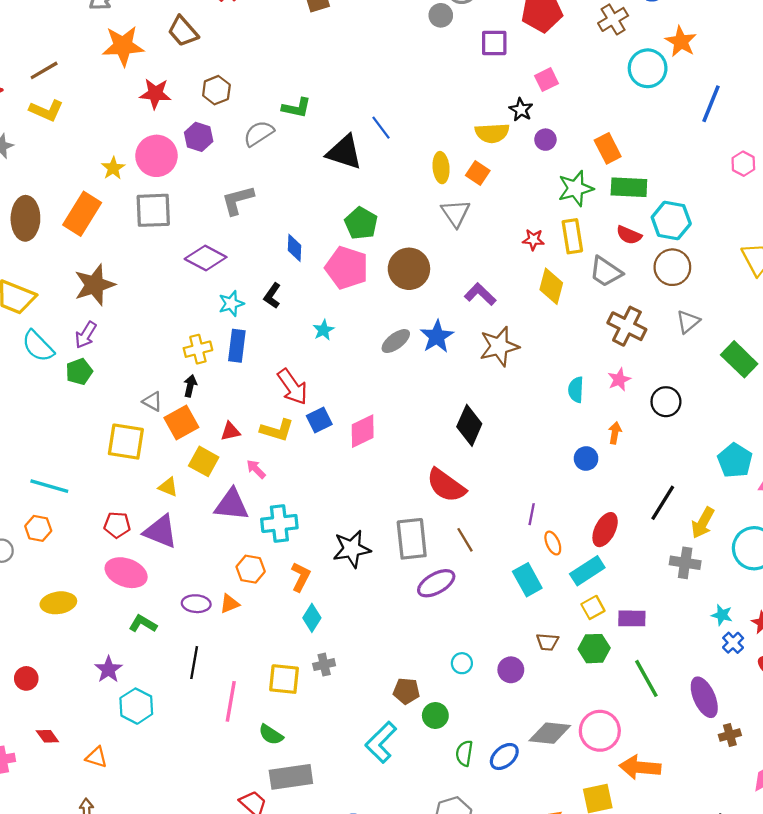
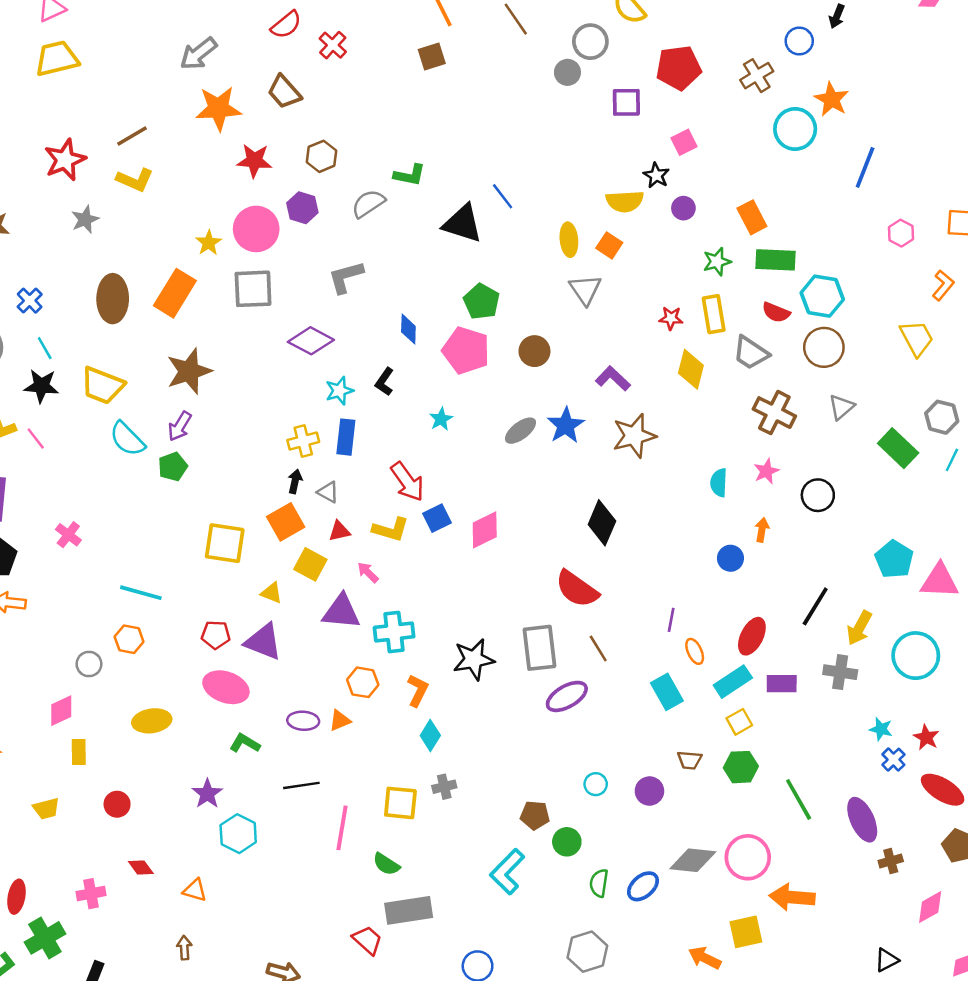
green star: (576, 188) -> (717, 262), size x0.7
brown circle: (409, 269) -> (534, 351), size x0.7
gray triangle: (152, 401) -> (328, 492), moved
purple rectangle: (632, 618) -> (782, 684), moved
black line: (194, 663) -> (301, 785), turned 72

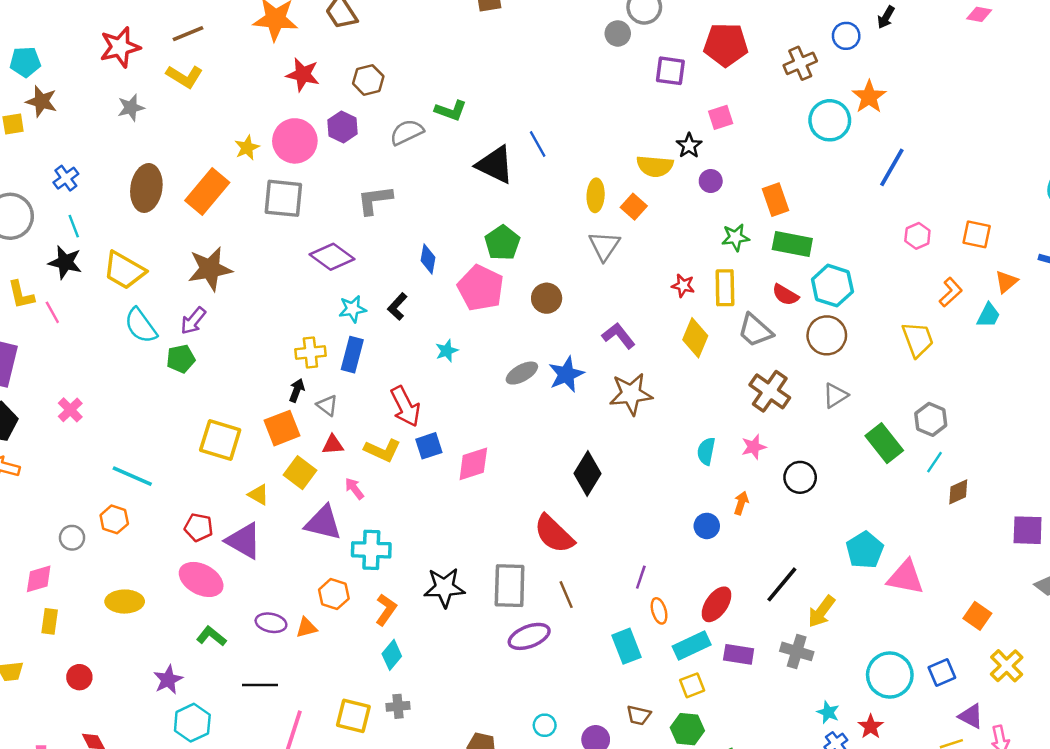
cyan circle: (916, 656) -> (890, 675), moved

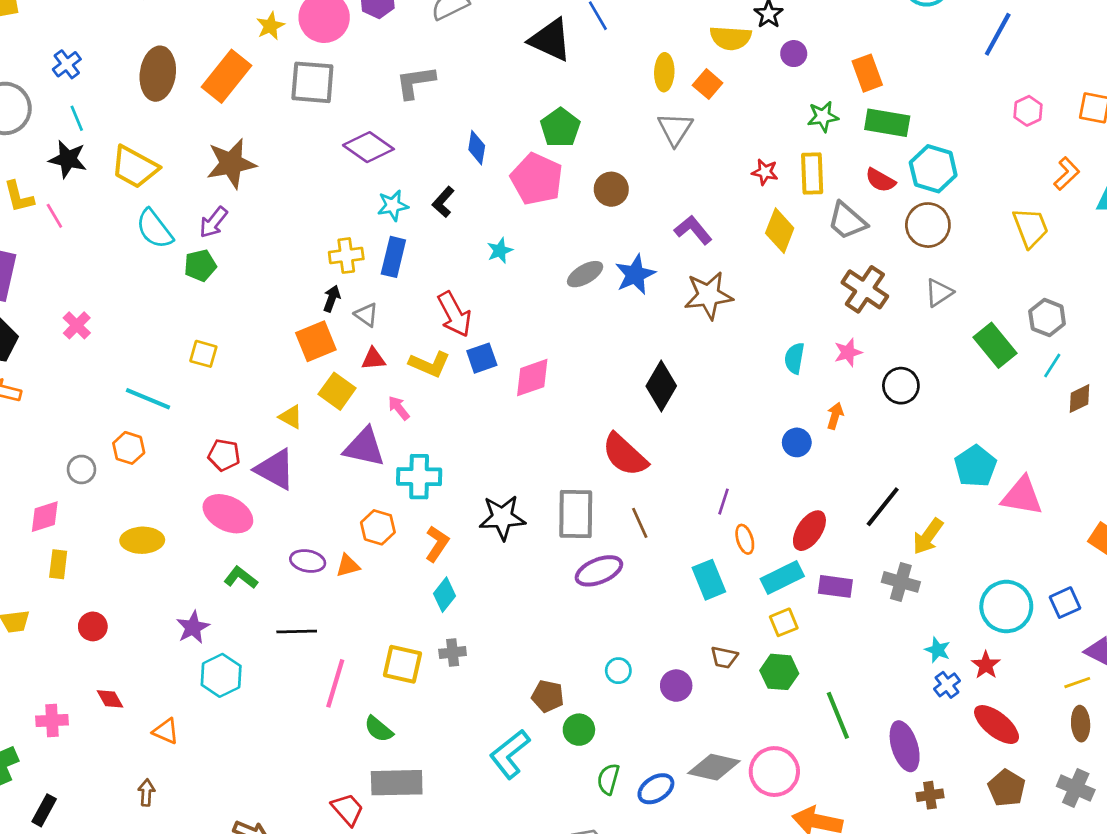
yellow square: (220, 440) -> (203, 354), moved, size x0.6

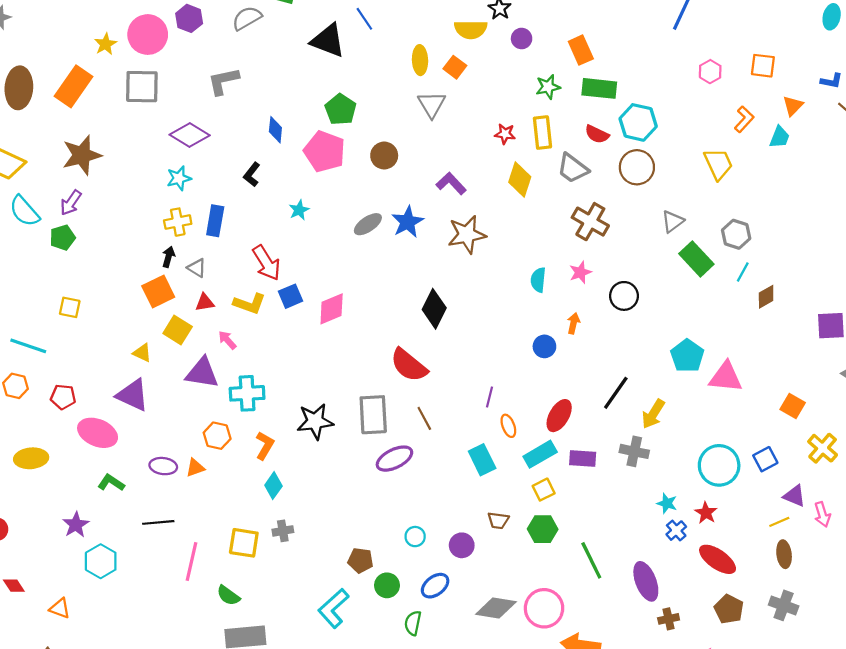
cyan star: (393, 205) -> (179, 178), moved
gray triangle: (939, 293) -> (673, 221), moved
red pentagon: (224, 455) -> (63, 397), moved
blue ellipse: (656, 789) -> (435, 586), moved

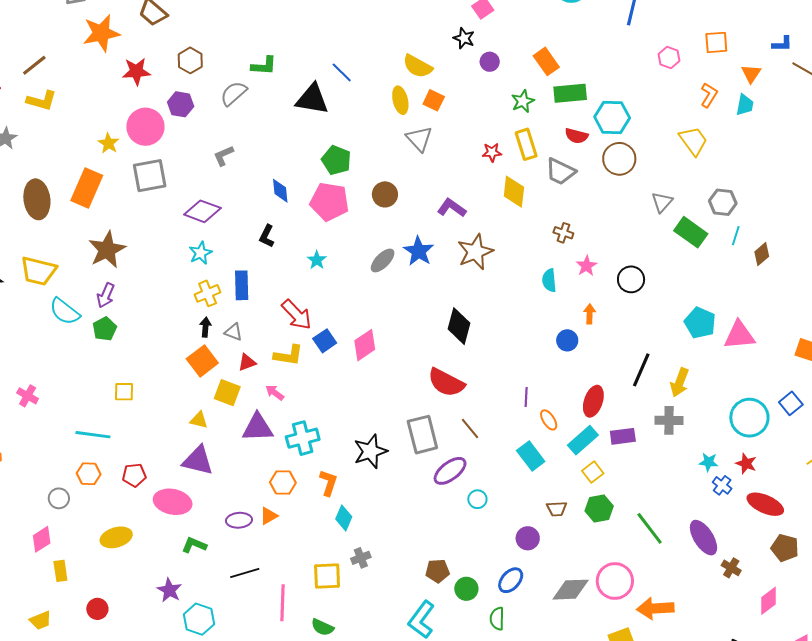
yellow semicircle: (471, 30) -> (418, 66), moved, turned 40
gray L-shape: (223, 81) -> (224, 156), size x0.7
brown cross: (590, 222) -> (563, 233), moved, size x0.6
cyan circle: (415, 537) -> (477, 499), moved
brown cross: (669, 619) -> (731, 568), turned -36

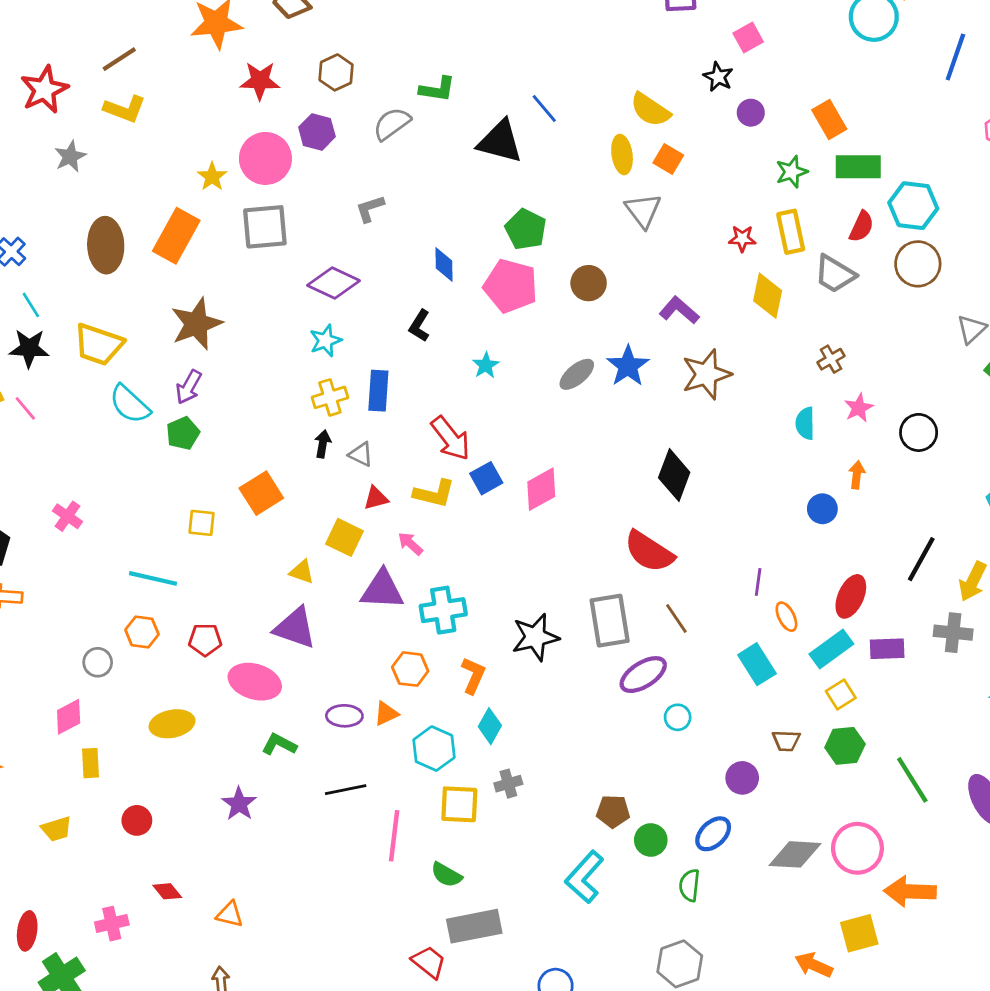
red semicircle: (576, 136) -> (861, 227), turned -85
brown cross: (563, 233) -> (831, 359), turned 36
orange square: (202, 361) -> (261, 493), moved
cyan hexagon: (199, 619) -> (434, 749), moved

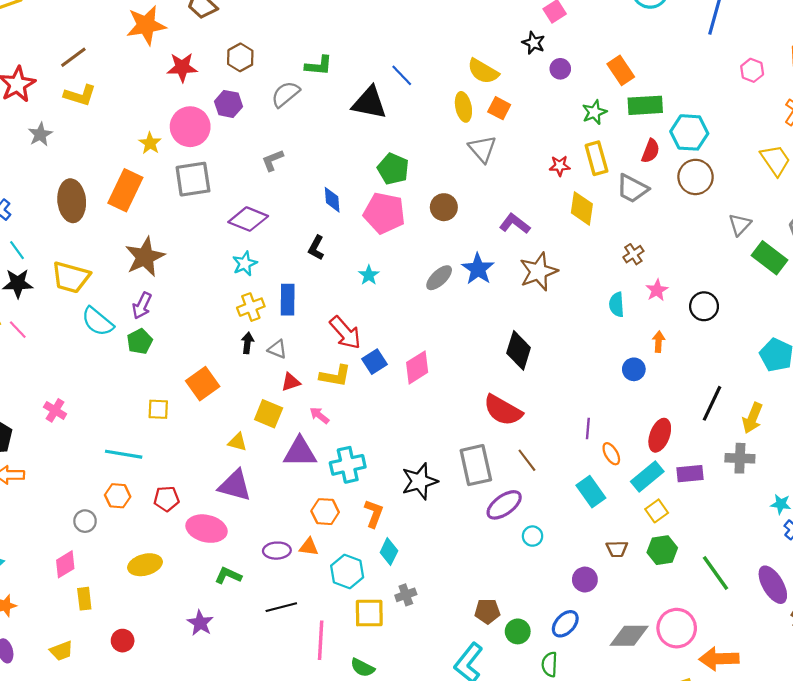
orange triangle: (386, 714) -> (309, 547), turned 36

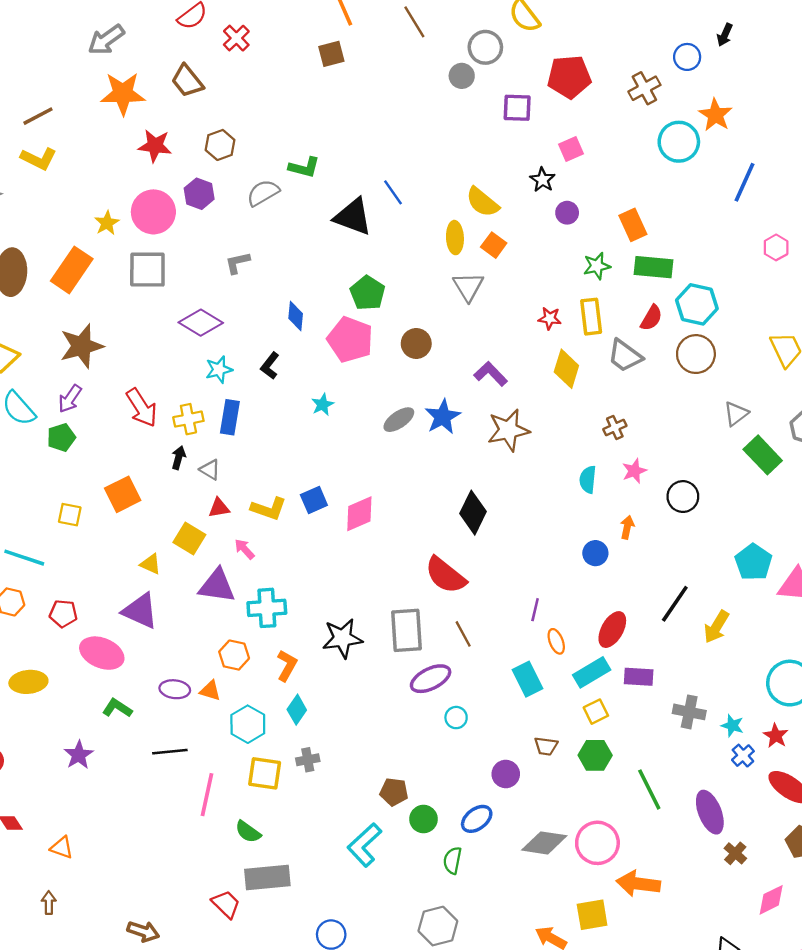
cyan star: (245, 264) -> (219, 370), moved
red arrow: (345, 333) -> (142, 408), moved
gray cross: (740, 458) -> (689, 712), moved

